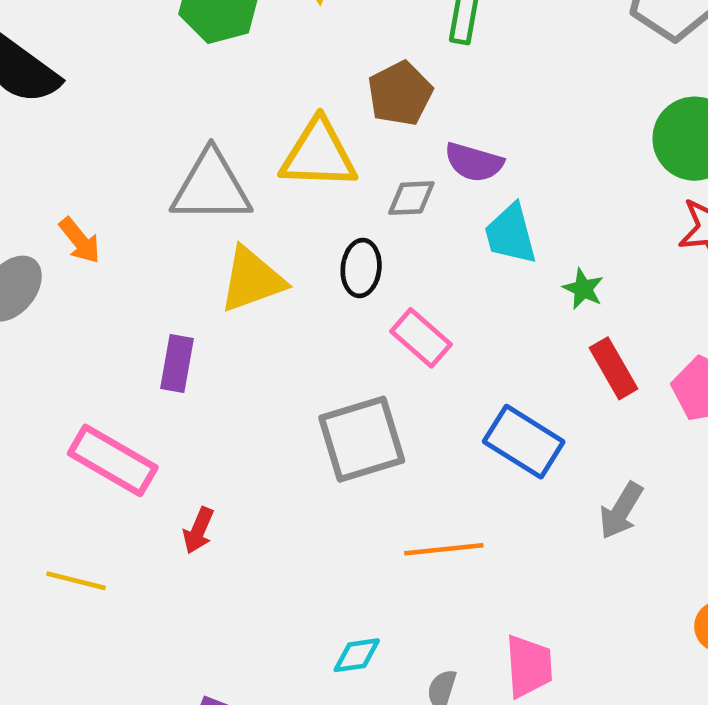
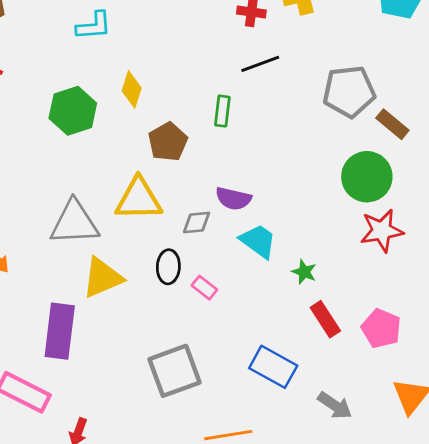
brown pentagon: (400, 94) -> (168, 142), moved
cyan trapezoid: (511, 234) -> (258, 241), turned 144
pink rectangle: (421, 338) -> (204, 288), moved, size x0.7
purple rectangle: (177, 363) -> (60, 331), size x1.6
gray arrow: (621, 511) -> (335, 406), turned -84

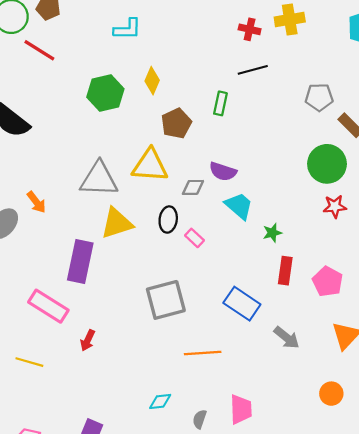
gray pentagon: (349, 92) -> (319, 97), size x0.7
red star: (382, 231) -> (335, 206), size x0.7
green star: (304, 272) -> (272, 233), turned 30
red rectangle: (325, 319) -> (285, 271), turned 36

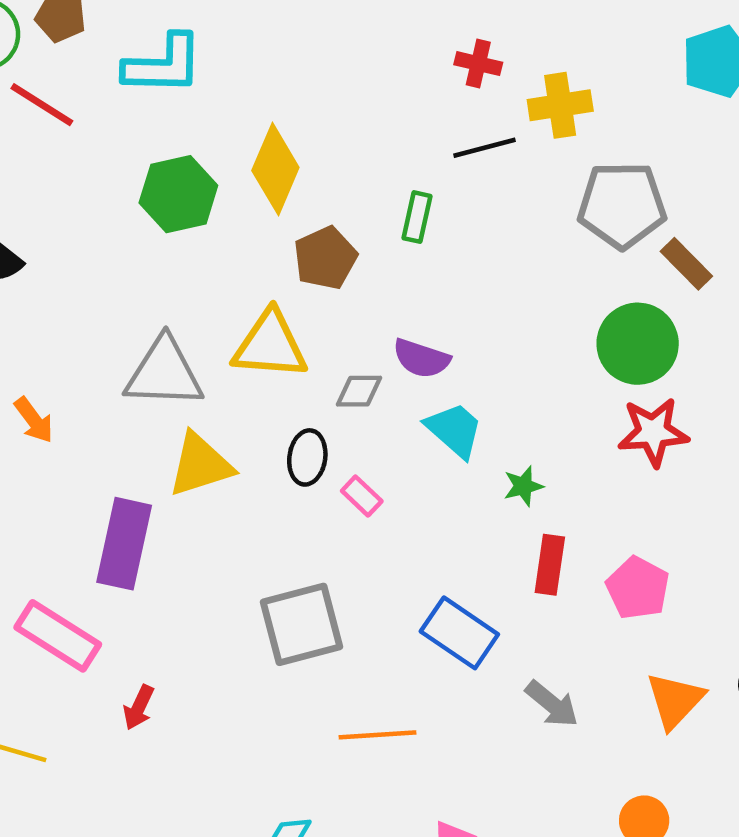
yellow cross: (290, 20) -> (560, 105), moved
cyan L-shape: (127, 29) -> (163, 65), moved, size x1.4
yellow diamond: (152, 81) -> (275, 169), size x1.5
gray pentagon: (319, 97) -> (622, 205), size x1.5
red star: (335, 206) -> (653, 432), size x1.4

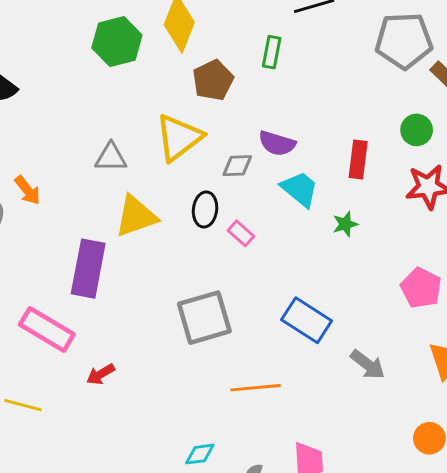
green circle: (638, 344) -> (417, 130), size x0.6
yellow triangle: (270, 345) -> (179, 137), turned -40
gray triangle: (164, 373) -> (111, 157), size x0.6
red rectangle: (550, 565) -> (358, 160), moved
red arrow: (139, 707) -> (101, 374), turned 36

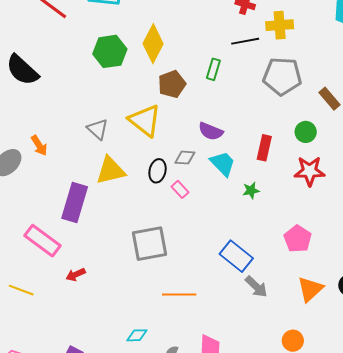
gray pentagon: (404, 41) -> (282, 76), moved
yellow triangle: (179, 137) -> (145, 120), turned -51
gray triangle: (111, 157) -> (98, 129), turned 35
gray diamond: (237, 166) -> (185, 158), moved
blue rectangle: (307, 320) -> (236, 256), moved

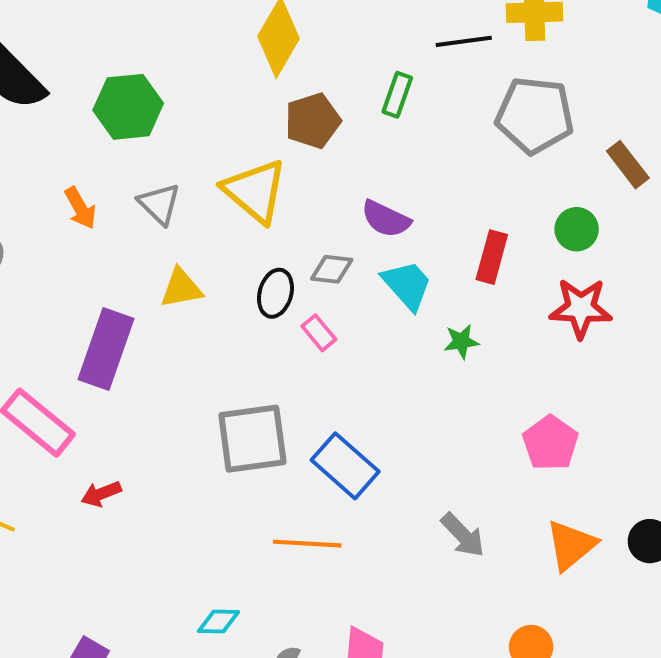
green hexagon: (110, 51) -> (128, 107), moved
orange arrow: (39, 146) -> (80, 208), moved
yellow triangle: (111, 171) -> (181, 288), size x0.7
blue rectangle: (236, 256) -> (345, 466), moved

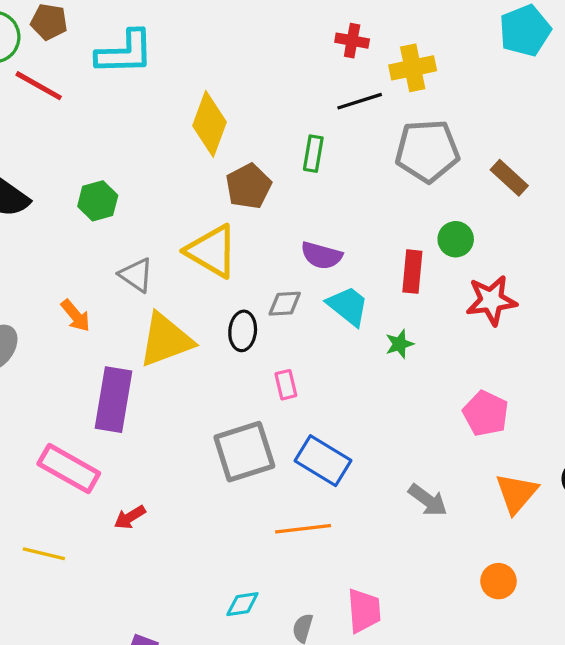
green hexagon: (128, 107) -> (98, 201), size x0.7
orange arrow: (80, 208) -> (76, 316), moved
green circle: (577, 229) -> (456, 239), moved
yellow triangle: (181, 288) -> (166, 340), size x1.6
pink rectangle: (319, 333) -> (286, 385), moved, turned 36

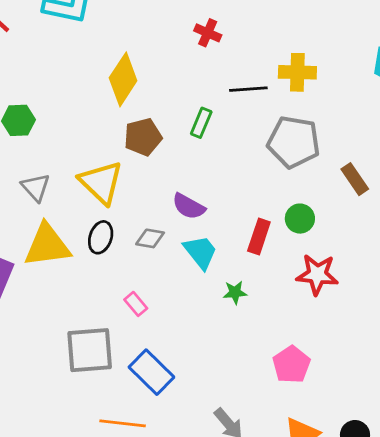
red cross: (352, 41) -> (208, 33), moved
black ellipse: (243, 331) -> (101, 237), moved
pink rectangle: (286, 385) -> (136, 304), turned -40

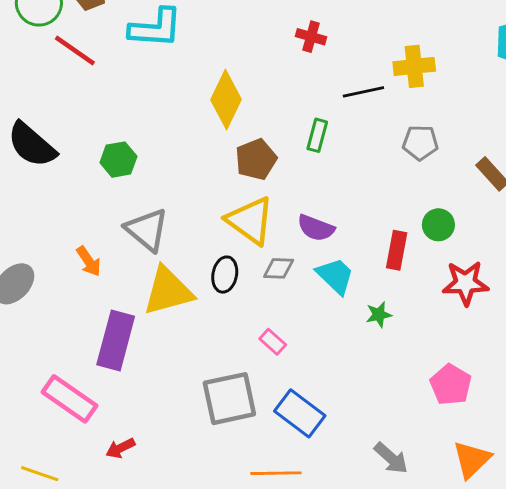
gray pentagon: (294, 142) -> (420, 143), size x0.6
yellow triangle: (101, 182) -> (250, 221), moved
gray triangle: (36, 187) -> (147, 230), size x1.4

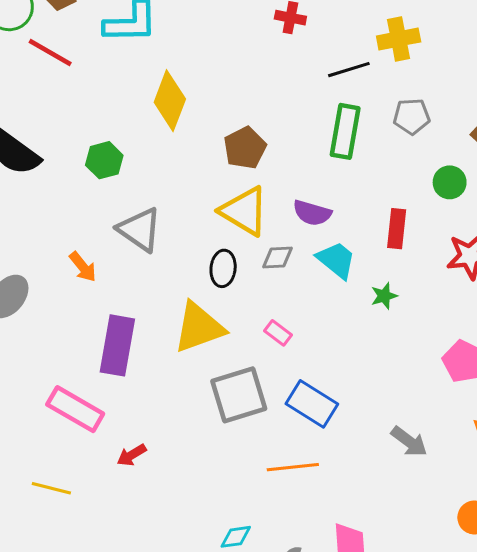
yellow diamond: (226, 100) -> (170, 101), moved
green rectangle: (317, 135) -> (345, 131), moved, size x1.6
green circle: (438, 225) -> (450, 182), moved
yellow triangle: (168, 291) -> (199, 327), moved

